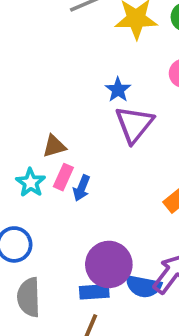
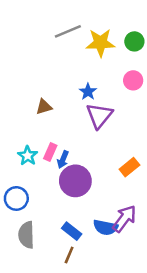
brown triangle: (54, 146) -> (44, 107), moved
purple circle: (109, 264) -> (75, 181), moved
blue rectangle: (94, 292) -> (72, 231), turned 42

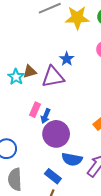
purple triangle: (99, 116) -> (53, 77), moved, turned 40
cyan star: (28, 156) -> (16, 77), moved
blue semicircle: (106, 227) -> (72, 159), moved

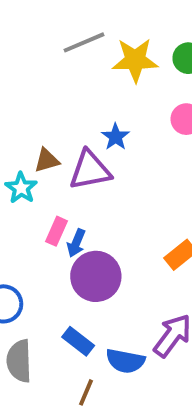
cyan star: (16, 77) -> (21, 188), moved
blue semicircle: (72, 159) -> (125, 361), moved
blue rectangle: (53, 176) -> (78, 341), moved

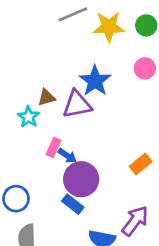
blue star: (116, 137) -> (95, 81), size x1.6
blue arrow: (76, 243) -> (67, 156), turned -78
blue rectangle: (78, 341) -> (73, 204), moved

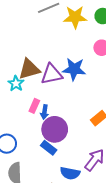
blue star: (95, 81) -> (74, 69), moved, turned -30
brown triangle: (46, 97) -> (29, 69), size x1.6
blue arrow: (67, 156) -> (44, 112), turned 64

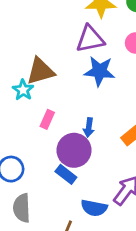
purple triangle: (52, 74) -> (90, 39), moved
blue arrow: (44, 112) -> (89, 127), moved

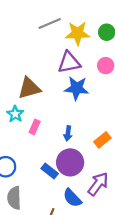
cyan star: (23, 90) -> (15, 114), moved
purple circle: (74, 150) -> (70, 162), moved
blue semicircle: (94, 208) -> (72, 198), turned 36

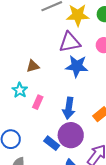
brown triangle: (29, 88) -> (33, 66), size x0.6
blue arrow: (68, 133) -> (69, 108), size x1.5

